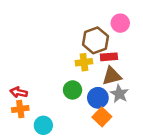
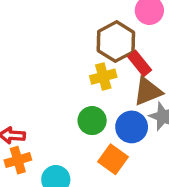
red rectangle: (109, 57) -> (140, 63), turned 63
orange square: (102, 117) -> (113, 159), moved

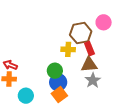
blue circle: (132, 127) -> (58, 82), moved

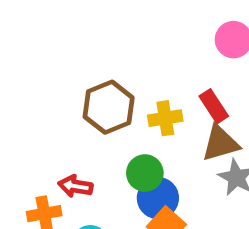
brown hexagon: (81, 33) -> (109, 107), moved
red arrow: (10, 65) -> (75, 186), moved

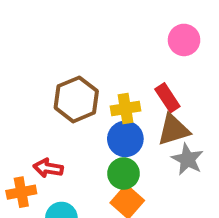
green circle: (145, 173) -> (123, 173), moved
blue circle: (158, 198) -> (125, 139), moved

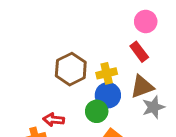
red rectangle: (167, 98) -> (139, 52), moved
gray star: (187, 159) -> (153, 107), turned 30
green circle: (123, 173) -> (97, 111), moved

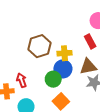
red arrow: (54, 120) -> (22, 80), turned 56

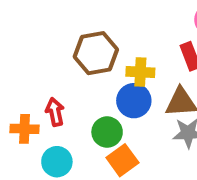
green circle: (53, 79) -> (107, 132), moved

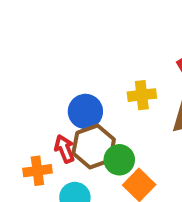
brown hexagon: (96, 53) -> (94, 146), moved
blue circle: (134, 101) -> (85, 111), moved

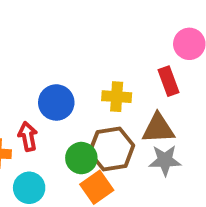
brown hexagon: (94, 146) -> (112, 149), moved

